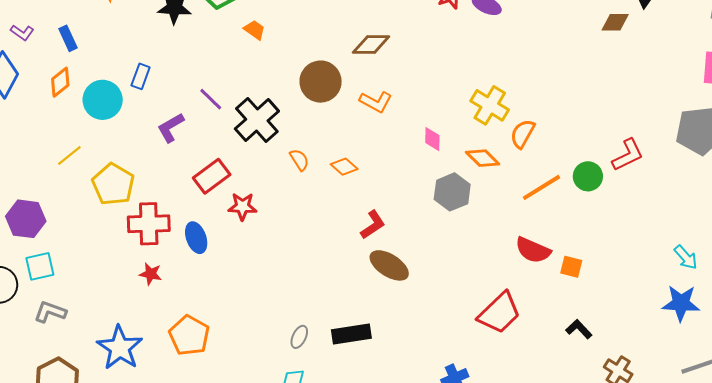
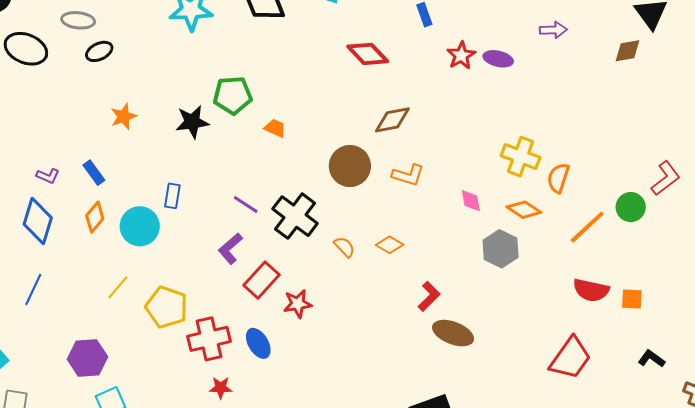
purple L-shape: (171, 128) -> (230, 249), moved

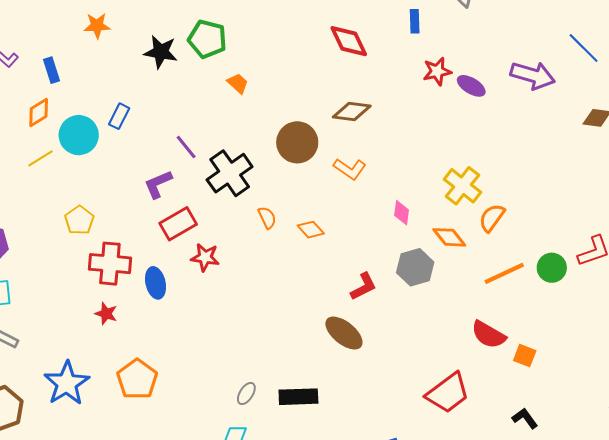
purple arrow: (553, 30) -> (533, 75), size x1.6
yellow line: (118, 287) -> (41, 158), moved
red L-shape: (429, 296) -> (364, 287), moved
yellow pentagon: (167, 307) -> (79, 220), size x0.7

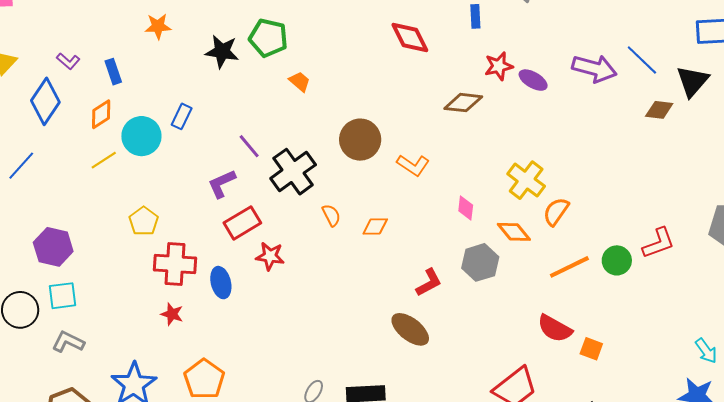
blue line: (584, 48) -> (642, 60), moved
brown diamond: (352, 112) -> (463, 103), moved
orange diamond: (311, 230) -> (375, 226), turned -48

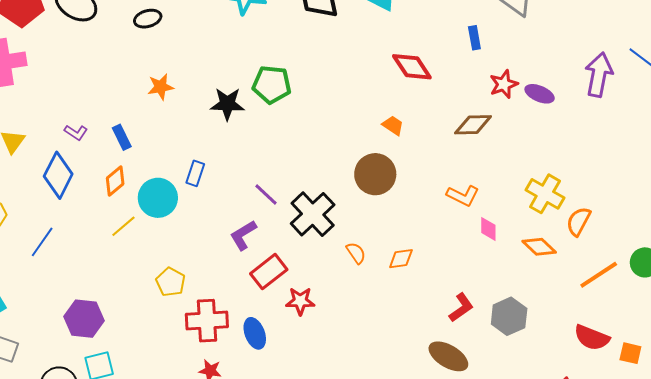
purple arrow: (594, 68) -> (599, 75), turned -87
orange trapezoid: (300, 82) -> (393, 125), moved
orange L-shape: (413, 165) -> (463, 196), moved
gray hexagon: (480, 262) -> (509, 316), moved

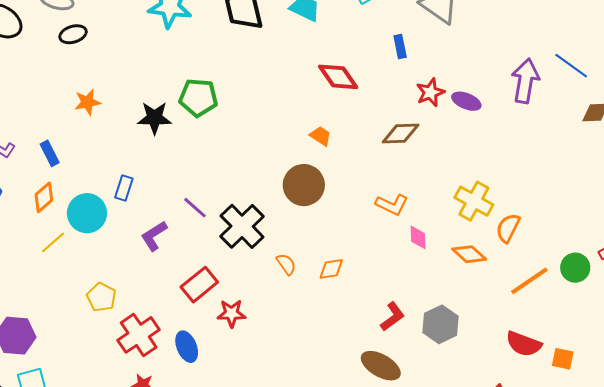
purple L-shape: (243, 235) -> (154, 236), moved
red cross: (207, 321) -> (139, 335), turned -30

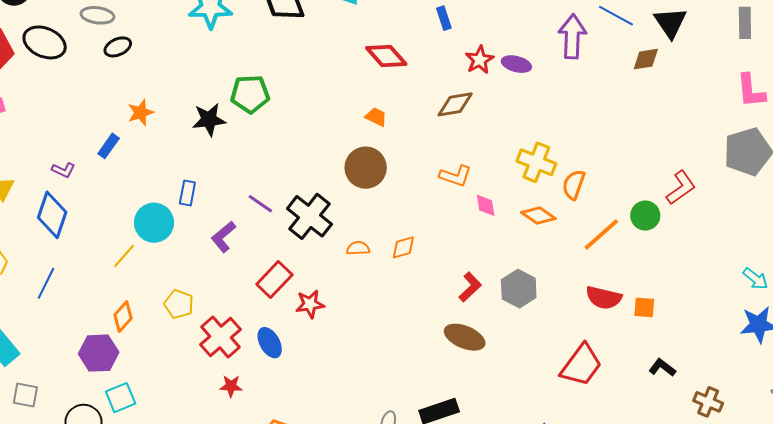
blue rectangle: (50, 153) -> (109, 146), moved, turned 70
orange diamond: (44, 197) -> (123, 317), moved
orange semicircle: (286, 264) -> (358, 248), turned -50

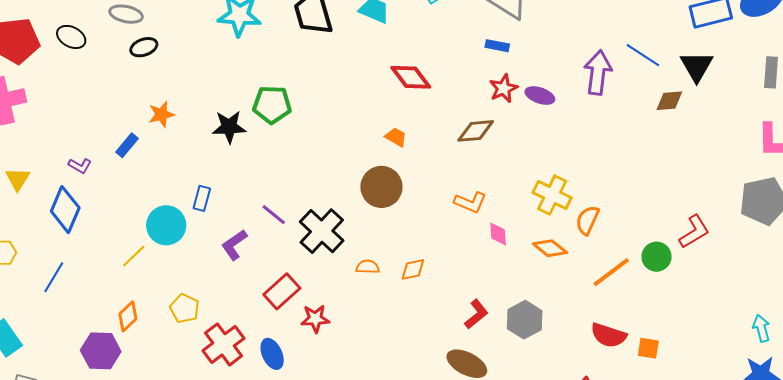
blue rectangle: (444, 18) -> (497, 46), moved, turned -65
black ellipse: (45, 42) -> (71, 37), size x0.7
cyan arrow: (755, 279) -> (761, 328), turned -148

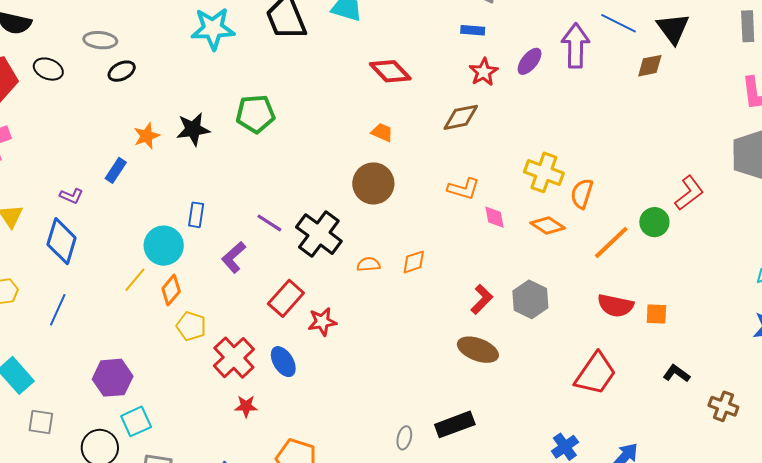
purple ellipse: (540, 96) -> (530, 61), moved, turned -64
black star: (229, 127) -> (193, 129), moved
orange diamond: (128, 316) -> (171, 290), moved

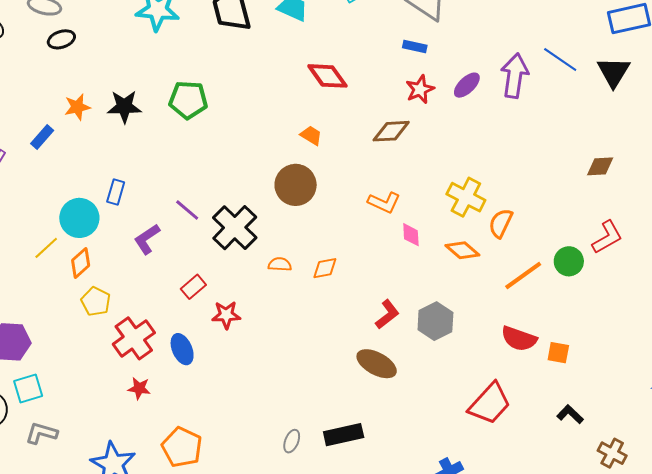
brown diamond: (650, 66) -> (600, 166), moved
red rectangle: (286, 298) -> (193, 287), size x0.7

